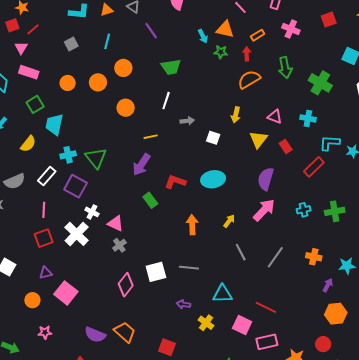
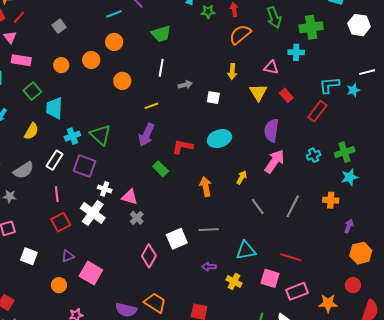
cyan line: (107, 41) -> (114, 14), moved, turned 63
green cross: (320, 83) -> (311, 27), turned -30
cyan cross: (308, 118) -> (296, 52), moved
cyan star: (347, 266) -> (350, 177), moved

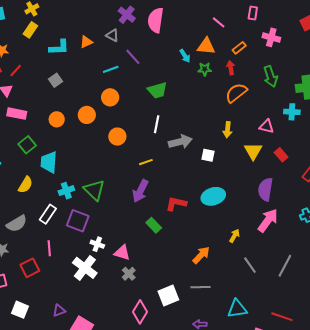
gray arrow: (185, 85) -> (180, 142), size x1.6
orange arrow: (206, 187) -> (201, 255), moved, turned 54
red square: (61, 222) -> (30, 268), moved

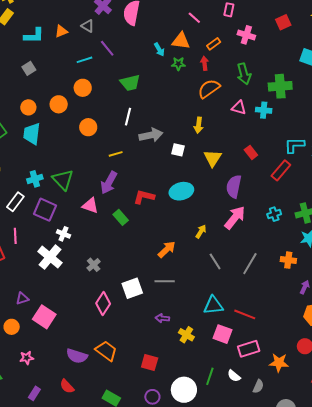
pink triangle: (267, 126) -> (239, 108), moved
yellow triangle: (253, 151) -> (213, 158), moved
cyan trapezoid: (49, 162) -> (32, 134), moved
pink triangle: (122, 253) -> (90, 205), moved
cyan triangle: (237, 309) -> (213, 305), moved

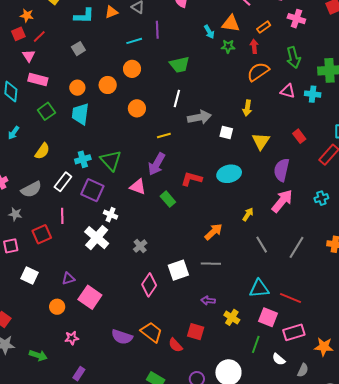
purple line: (107, 48) -> (157, 30), turned 36
red square: (150, 363) -> (196, 332), moved
green line: (210, 376) -> (256, 344), moved
red semicircle: (67, 386) -> (175, 345), moved

